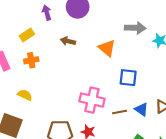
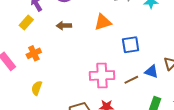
yellow rectangle: (27, 35) -> (26, 23), moved
orange triangle: (107, 48) -> (103, 22), turned -42
yellow semicircle: (25, 95) -> (37, 88), turned -80

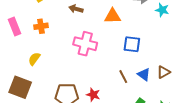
pink cross: (102, 75) -> (85, 44), moved
brown line: (131, 80) -> (123, 77), turned 72

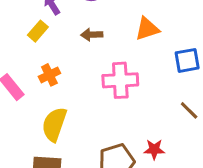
yellow semicircle: (34, 59) -> (54, 124), size x1.6

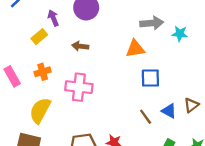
orange triangle: (147, 29) -> (135, 49), moved
pink cross: (120, 80) -> (79, 87), moved

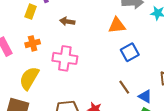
yellow rectangle: (39, 37) -> (31, 12), turned -32
blue square: (150, 78) -> (130, 52), turned -30
blue triangle: (169, 111) -> (145, 96), moved

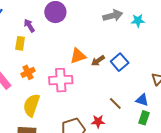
brown arrow: (67, 21) -> (98, 61), moved, turned -32
orange triangle: (117, 25) -> (78, 56), moved
brown line: (124, 87) -> (115, 103), moved

